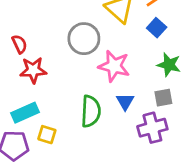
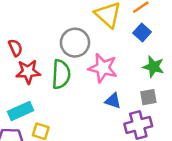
blue triangle: (125, 102) -> (113, 101), turned -42
green semicircle: (91, 111) -> (61, 74), moved

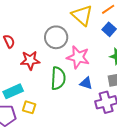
red star: (28, 72) -> (30, 60), moved
green semicircle: (61, 74) -> (58, 78), moved

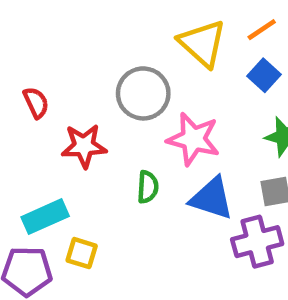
green semicircle: (58, 78) -> (148, 187), size x0.6
blue triangle: (86, 83) -> (212, 198), size x1.5

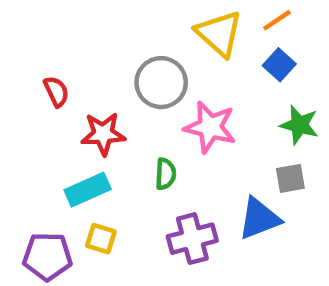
blue triangle: (212, 198) -> (259, 219), moved, turned -39
cyan rectangle: (45, 217) -> (88, 190), moved
purple cross: (257, 242) -> (192, 239), moved

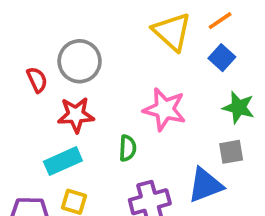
gray circle: (161, 83) -> (80, 61), moved

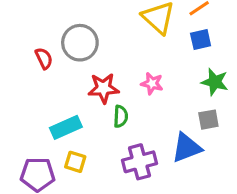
blue square: (222, 58) -> (201, 40), turned 35
pink star: (165, 109) -> (152, 83), size x0.6
red star: (76, 115) -> (103, 88), moved

